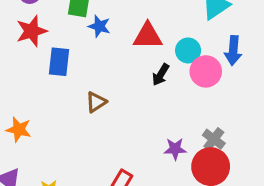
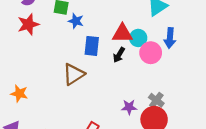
red triangle: (148, 36) -> (122, 33), moved
blue rectangle: (59, 62) -> (92, 46), moved
brown triangle: (96, 102) -> (74, 74), size x1.5

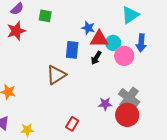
blue star: (76, 21) -> (88, 28), moved
gray cross: (156, 100) -> (129, 98), size x1.5

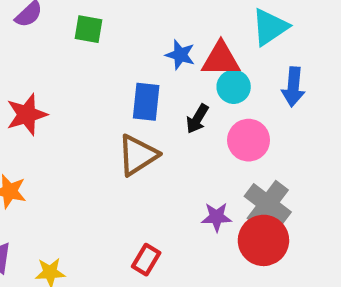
red star: (16, 31) -> (27, 115), moved
red triangle: (99, 39) -> (221, 59), moved
pink circle: (124, 56) -> (249, 140), moved
brown triangle: (56, 75) -> (138, 155), moved

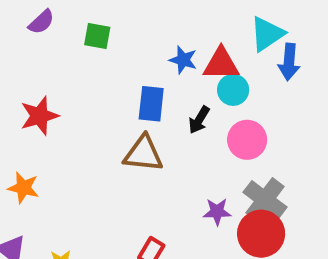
blue arrow: (293, 87) -> (289, 62), moved
brown triangle: (138, 155) -> (143, 154), turned 39

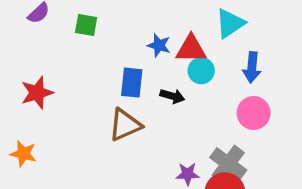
blue arrow: (289, 62) -> (252, 67), moved
black arrow: (199, 120) -> (172, 96), turned -105
pink circle: (247, 140) -> (254, 113), moved
brown triangle: (143, 154) -> (125, 125), turned -30

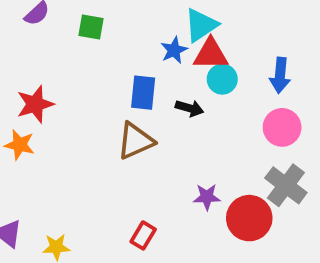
cyan triangle: (230, 23) -> (201, 25), moved
blue star: (159, 45) -> (174, 50), turned 30
orange star: (23, 154) -> (20, 145), moved
gray cross: (228, 164) -> (286, 185), moved

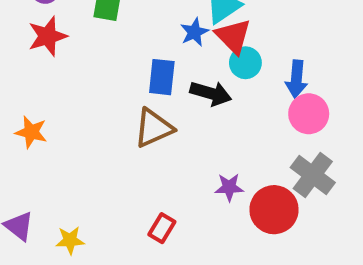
red triangle: (211, 54) -> (233, 36), turned 45
blue arrow: (280, 75) -> (296, 79), moved
red star: (35, 104) -> (47, 36), moved
black arrow: (189, 108) -> (211, 93), size x1.4

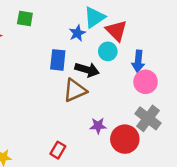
red triangle: (233, 36) -> (116, 31), moved
brown triangle: (154, 128) -> (75, 90), moved

